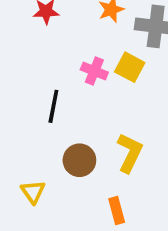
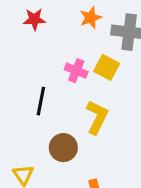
yellow L-shape: (130, 153) -> (97, 117), moved

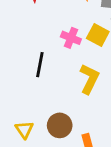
brown circle: (63, 148) -> (60, 125), moved

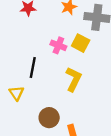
yellow triangle: (24, 130) -> (16, 93), moved

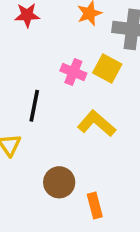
yellow L-shape: (74, 79) -> (97, 124), turned -75

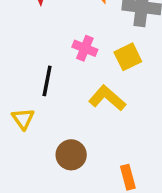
yellow square: (107, 68) -> (128, 57), moved, turned 36
orange rectangle: (95, 205) -> (128, 177), moved

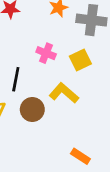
brown circle: (71, 155) -> (32, 109), moved
orange rectangle: (128, 177) -> (80, 156), turned -42

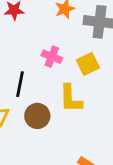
yellow L-shape: (64, 93) -> (71, 99), turned -132

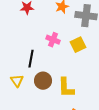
yellow L-shape: (71, 99) -> (66, 88), moved

